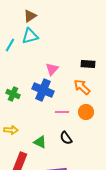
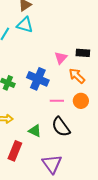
cyan triangle: (30, 36) -> (25, 25), turned 30
pink triangle: (52, 69) -> (61, 58), moved
black semicircle: (66, 138) -> (61, 127), size x1.5

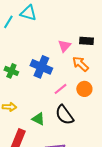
pink line: (57, 101) -> (60, 89), turned -40

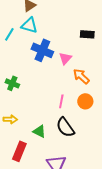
black rectangle: (86, 41) -> (87, 34), moved
blue cross: (41, 67) -> (42, 50), moved
pink line: (60, 89) -> (61, 101), turned -40

